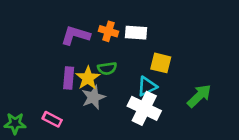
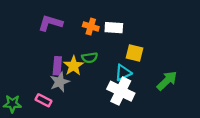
purple L-shape: (75, 35) -> (50, 23), moved
gray star: (93, 97) -> (60, 82), moved

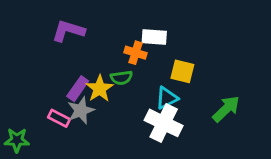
orange cross: (91, 27) -> (136, 53), moved
purple rectangle: (57, 66) -> (78, 89), turned 30
pink rectangle: (43, 100) -> (59, 118), moved

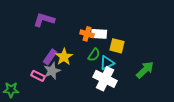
white rectangle: (154, 37) -> (99, 34), moved
green semicircle: (121, 78) -> (94, 55), moved, turned -48

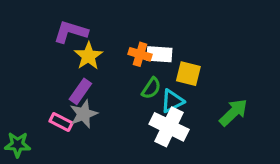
yellow star: (64, 57) -> (88, 56), moved

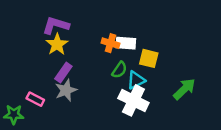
yellow star: (88, 56) -> (57, 44), moved
pink rectangle: (61, 122) -> (35, 99), moved

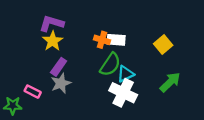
yellow square: (149, 58) -> (163, 45), moved, turned 36
green semicircle: (119, 70) -> (110, 65), size x1.5

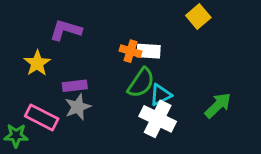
yellow star: (53, 41) -> (37, 63), moved
yellow square: (163, 45) -> (198, 16), moved
purple rectangle: (59, 67) -> (75, 86), turned 48
pink rectangle: (33, 92) -> (42, 117), size x1.5

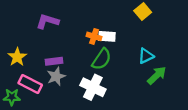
yellow star: (37, 63) -> (17, 57), moved
cyan triangle: (161, 95) -> (146, 56), moved
white cross: (158, 119) -> (93, 87), moved

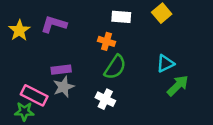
white rectangle: (107, 36) -> (121, 17), moved
yellow star: (17, 57) -> (19, 30), moved
white cross: (93, 87) -> (105, 99), size x0.7
green star: (12, 97) -> (24, 111), moved

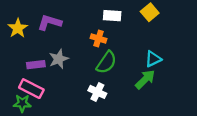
purple rectangle: (61, 70) -> (36, 65), moved
green arrow: (178, 86) -> (145, 79), moved
gray star: (64, 87) -> (59, 59), moved

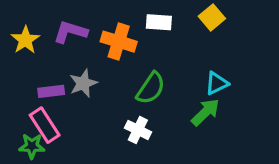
orange cross: (98, 38) -> (119, 42), moved, size x1.5
pink rectangle: (31, 89) -> (45, 125), turned 30

